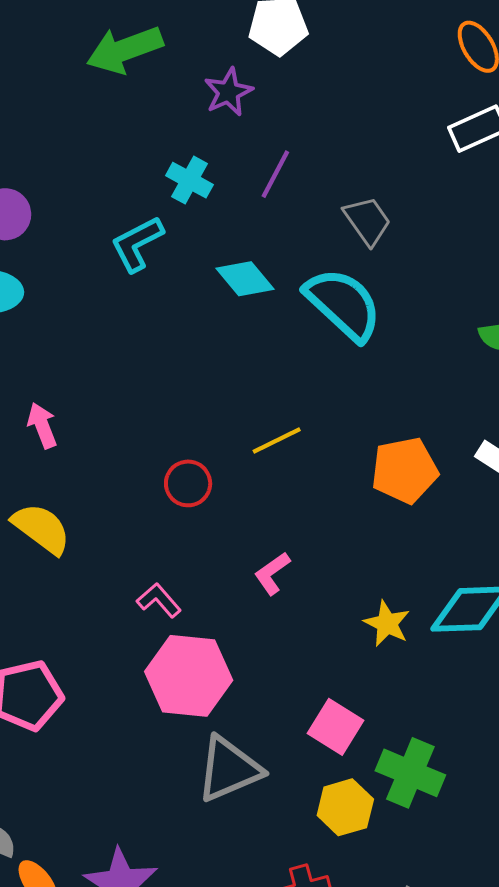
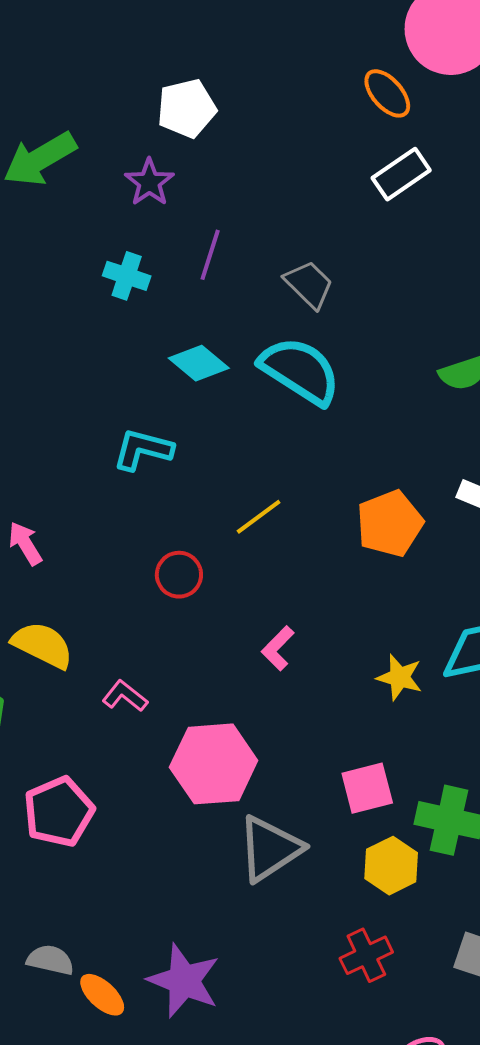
cyan L-shape: (137, 244) -> (143, 450), moved, turned 52
pink L-shape: (159, 600) -> (125, 696), moved
pink square: (336, 727) -> (367, 788), turned -36

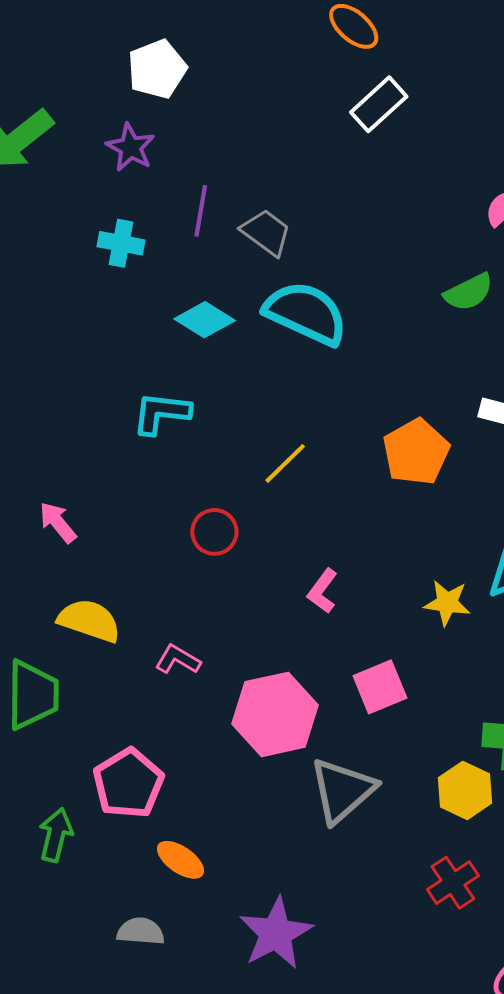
gray trapezoid: (309, 284) -> (266, 232), moved
pink square: (367, 788) -> (380, 687), moved
purple star: (184, 981) -> (276, 933), turned 30
orange ellipse: (102, 995) -> (181, 860), moved

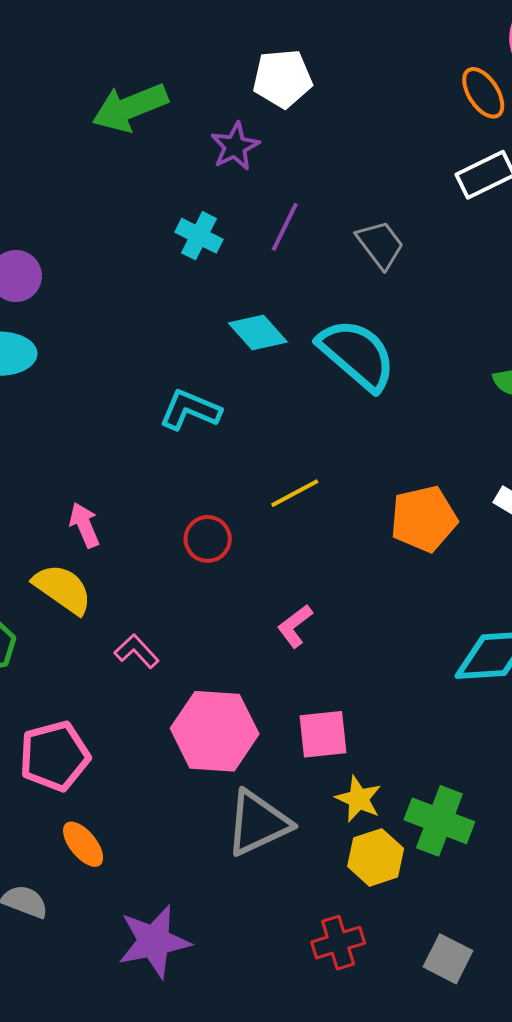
gray trapezoid: (266, 232) -> (380, 245), moved
pink arrow: (58, 522) -> (84, 525), moved
yellow star: (447, 603) -> (359, 799), moved

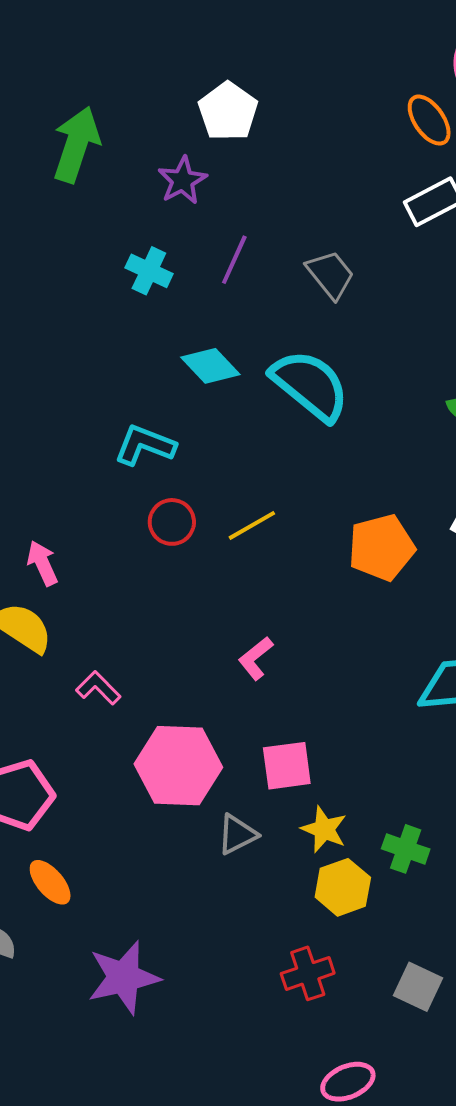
white pentagon: (282, 79) -> (228, 111), turned -30
green arrow: (130, 107) -> (76, 145), turned 132
red circle: (208, 539) -> (172, 522), moved
green cross: (439, 821) -> (406, 849), size x0.7
gray triangle: (258, 823) -> (237, 834), moved, size x0.6

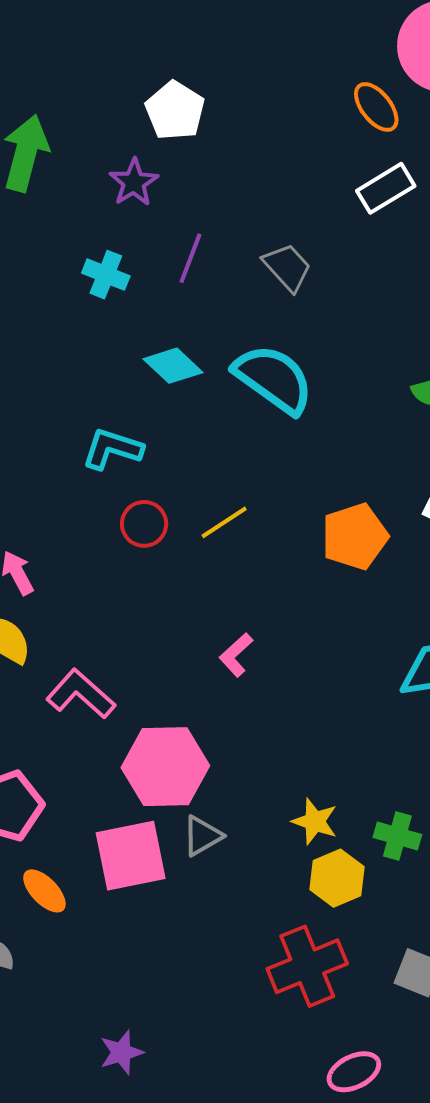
pink L-shape: (98, 688) -> (81, 694), size x1.5
pink square: (287, 766) -> (131, 856), moved, size x1.4
gray triangle: (237, 834) -> (202, 836), moved
red cross: (308, 973) -> (307, 966), size x1.5
purple star: (124, 977) -> (121, 1052), moved, size x0.6

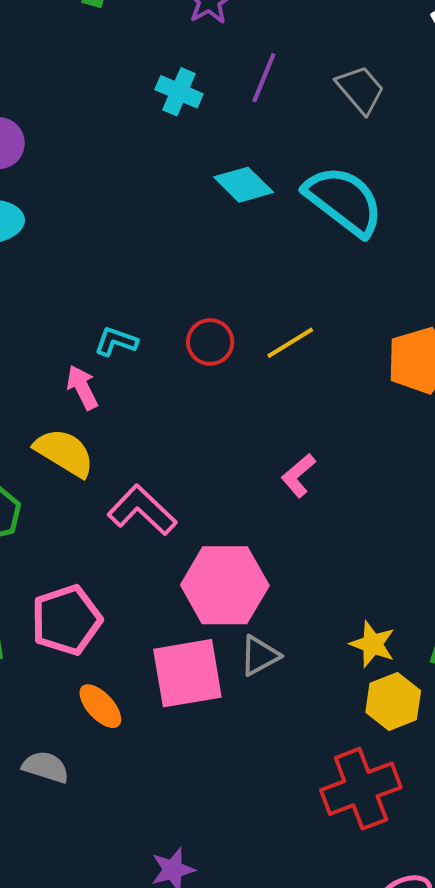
cyan L-shape: (112, 449) -> (116, 341), moved, size x0.7

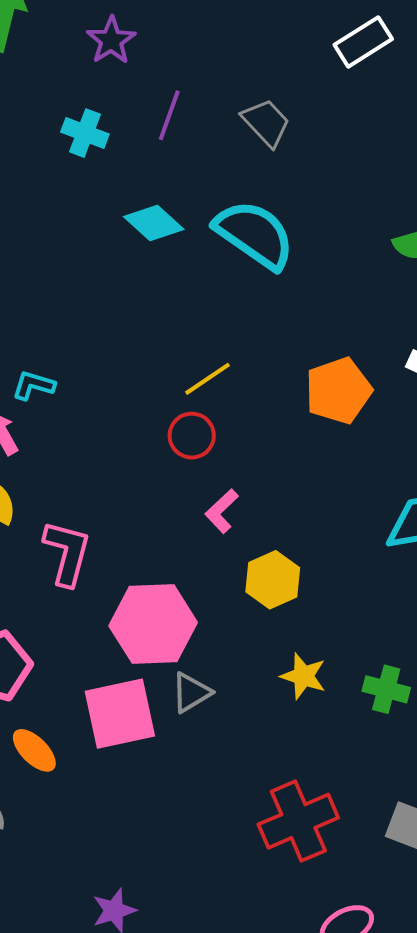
red circle: (210, 342) -> (192, 436), moved
pink L-shape: (142, 510) -> (67, 553), turned 64
yellow hexagon: (393, 701) -> (273, 580), moved

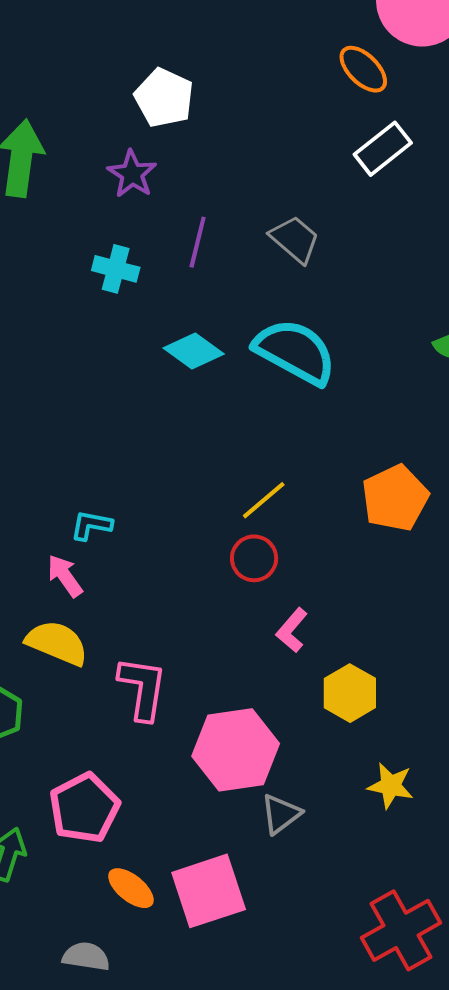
pink square: (120, 714) -> (209, 891), moved

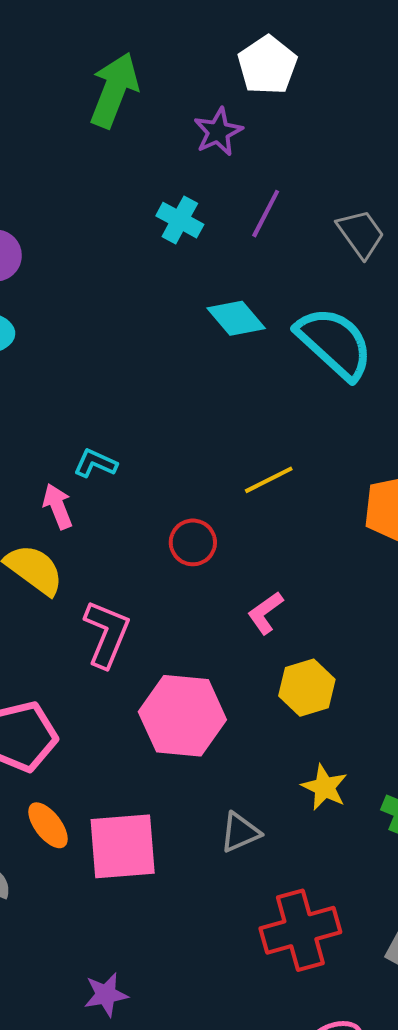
red circle: (254, 558) -> (193, 542), moved
gray triangle: (281, 814) -> (240, 832), moved

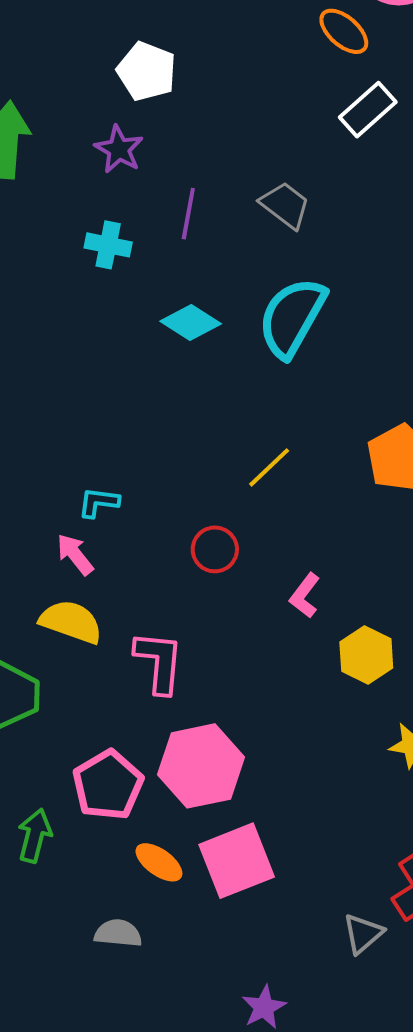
cyan semicircle: (335, 343) -> (292, 317), turned -86
pink hexagon: (182, 716) -> (201, 766), moved
gray triangle: (240, 832) -> (363, 934), moved

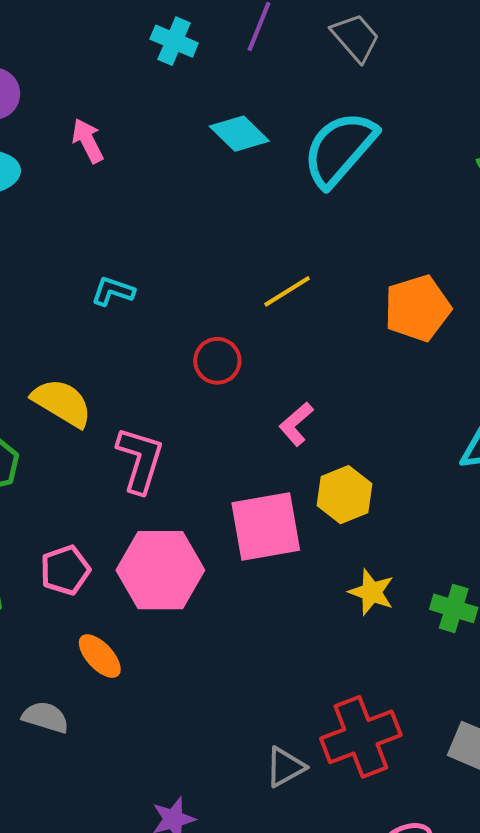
pink arrow: (75, 554) -> (88, 141), moved
pink pentagon: (108, 785) -> (65, 570), size x0.7
pink square: (237, 861) -> (266, 527), moved

